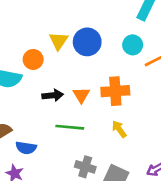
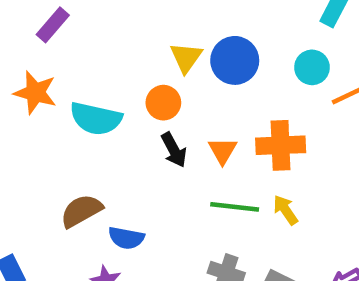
orange circle: (33, 59) -> (163, 103), moved
black arrow: (53, 95) -> (174, 150), turned 66
green line: (70, 127) -> (235, 207), moved

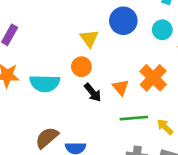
blue circle: (235, 60) -> (123, 21), moved
orange cross: (281, 145) -> (153, 78), turned -32
yellow arrow: (286, 210) -> (165, 127), moved

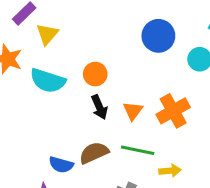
yellow triangle: (89, 38) -> (47, 34), moved
yellow arrow: (165, 127) -> (170, 171), turned 114
brown semicircle: (47, 138) -> (94, 153), moved

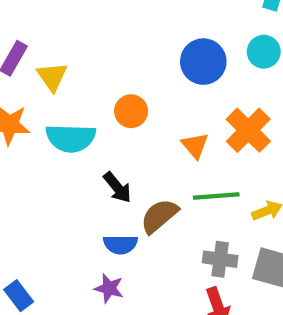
blue circle: (158, 36) -> (203, 62), moved
black arrow: (99, 107) -> (117, 187), moved

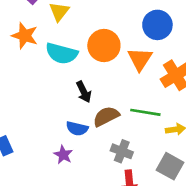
orange circle: (131, 111) -> (104, 46), size x1.5
orange triangle: (195, 146) -> (140, 59), moved, size x1.4
gray cross: (220, 259) -> (122, 151), moved

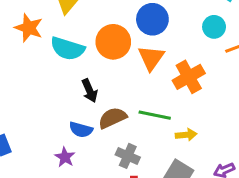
blue circle: (157, 25) -> (152, 19), moved

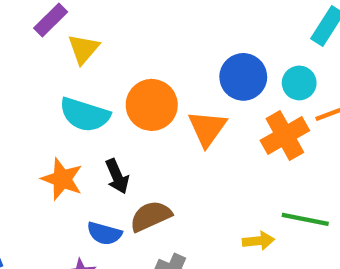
blue circle: (152, 19) -> (243, 77), moved
orange star: (29, 28) -> (62, 179), moved
orange cross: (189, 77) -> (285, 135), moved
green line: (155, 115) -> (305, 219), moved

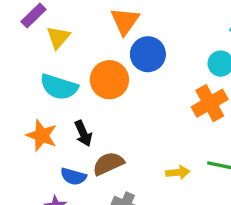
blue circle: (243, 77) -> (148, 54), moved
orange triangle: (207, 128) -> (125, 21), moved
yellow arrow: (258, 241) -> (178, 172), moved

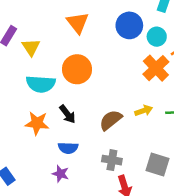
blue circle: (148, 54) -> (129, 25), moved
brown semicircle: (108, 164) -> (111, 120), moved
yellow arrow: (178, 172) -> (144, 111), moved

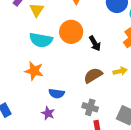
black arrow: (67, 114) -> (95, 43), moved

